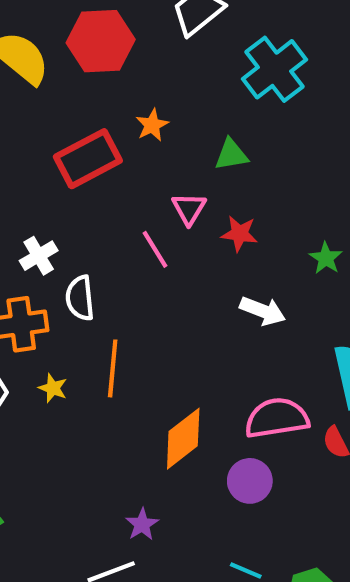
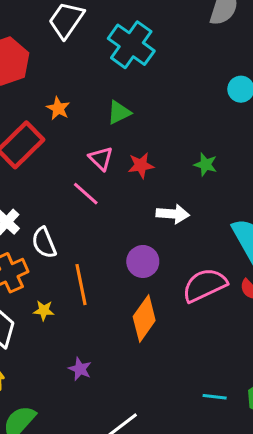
purple circle: (250, 481) -> (143, 261), moved
purple star: (142, 524) -> (80, 369), moved

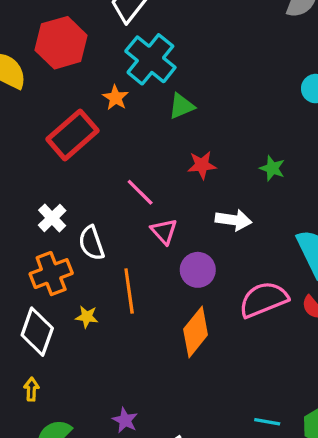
cyan cross: (131, 45) -> (150, 59), moved
pink triangle: (101, 159) -> (164, 231), moved
purple star: (80, 369) -> (125, 420), moved

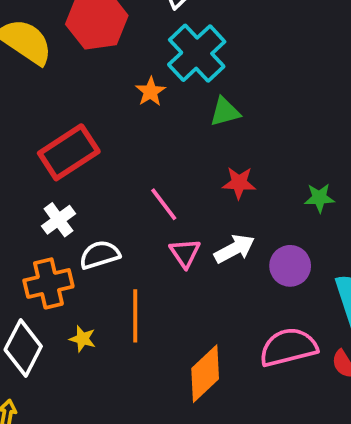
red rectangle: (72, 135) -> (69, 152), moved
green star: (272, 168) -> (319, 198), turned -30
white arrow: (233, 220) -> (234, 249), moved, turned -44
white semicircle: (91, 243) -> (100, 255), turned 84
purple circle: (198, 270) -> (290, 266), moved

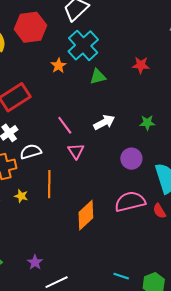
red star: (239, 183) -> (141, 65), moved
white arrow: (234, 249) -> (104, 122), moved

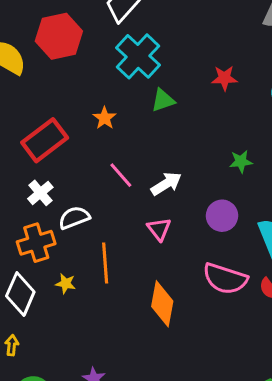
orange star: (59, 66) -> (105, 118), moved
white arrow: (104, 122) -> (166, 184), moved
pink triangle: (76, 151) -> (159, 229), moved
pink semicircle: (130, 202) -> (225, 279), turned -144
orange diamond: (86, 215) -> (162, 304), turned -32

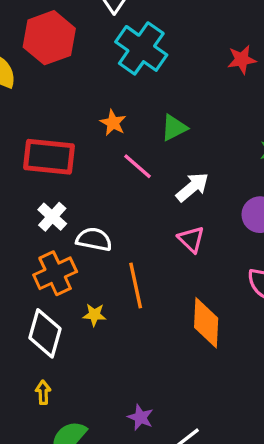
green triangle: (163, 100) -> (174, 128), moved
red rectangle: (45, 140) -> (49, 157), turned 51
pink line: (121, 175) -> (137, 166), moved
white semicircle: (74, 218) -> (94, 239), turned 40

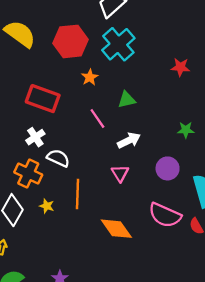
red hexagon: (49, 38) -> (71, 41), moved
orange star: (113, 123) -> (90, 77), moved
orange cross: (55, 273) -> (28, 173), turned 36
orange diamond: (206, 323) -> (116, 229), turned -52

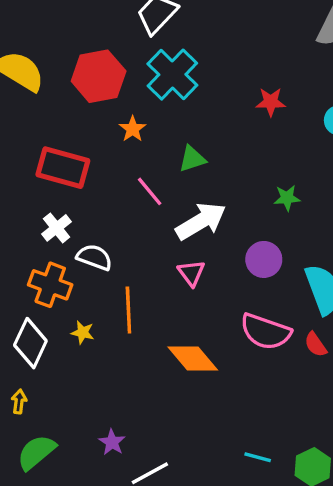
white arrow: (129, 140) -> (201, 221), size x1.4

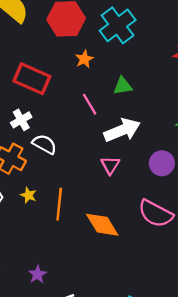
orange line: (128, 310) -> (59, 204), moved

